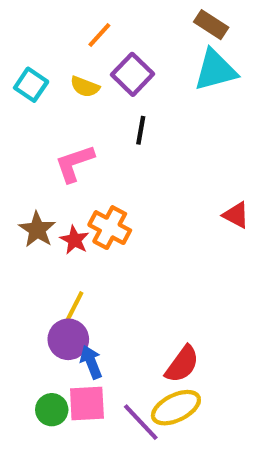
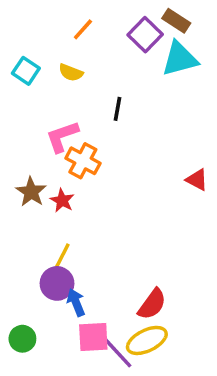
purple square: (132, 74) -> (145, 35), moved
orange cross: (110, 228) -> (83, 161), moved
pink square: (87, 403) -> (93, 337), moved
green circle: (52, 410) -> (22, 339), moved

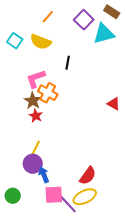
brown rectangle: (176, 21) -> (112, 12), moved
yellow semicircle: (71, 73) -> (41, 42), size x1.5
brown star: (31, 192) -> (33, 101), moved

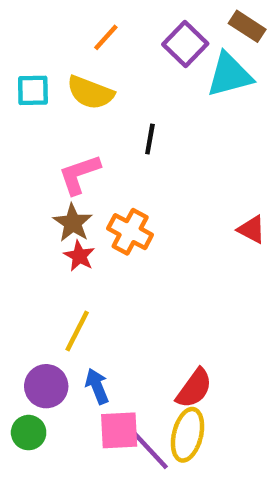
cyan square: (15, 41) -> (33, 90), turned -35
orange cross: (48, 93) -> (130, 232), moved
purple circle: (33, 164) -> (46, 386), moved
yellow ellipse: (85, 197) -> (188, 435), turned -50

